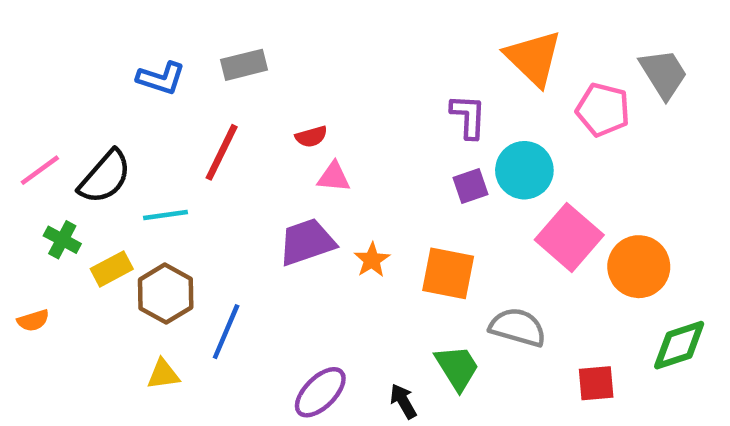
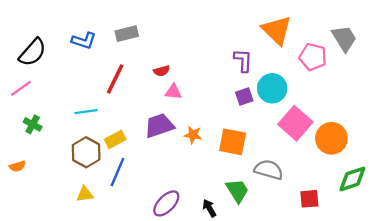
black semicircle: (105, 177) -> (33, 52), moved
orange star: (372, 260) -> (193, 135), turned -30
yellow rectangle: (112, 269) -> (115, 139), moved

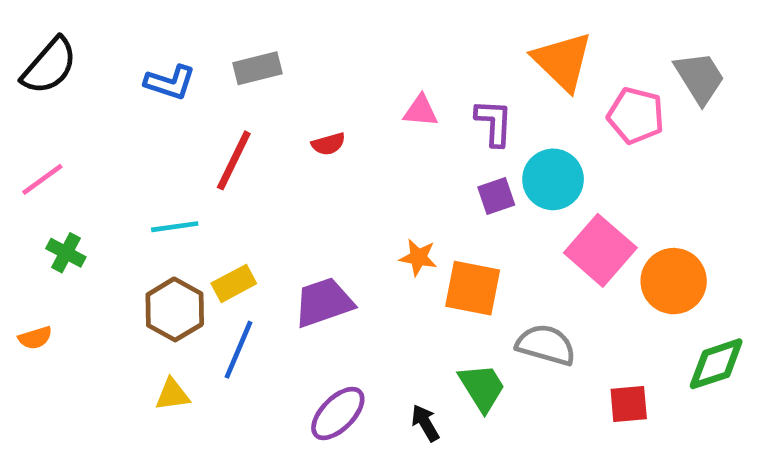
black semicircle: (33, 52) -> (49, 66), moved
pink triangle: (173, 92) -> (421, 111), moved
purple trapezoid: (159, 126) -> (324, 302), moved
orange star: (193, 135) -> (418, 257), moved

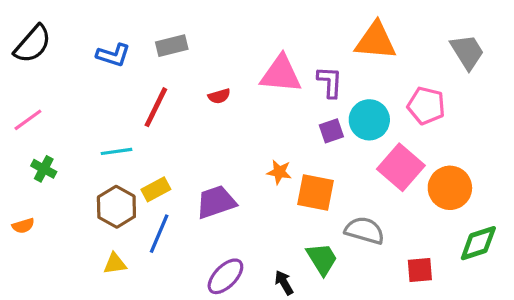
orange triangle: (562, 61) -> (376, 41), turned -39
pink triangle: (421, 111) -> (281, 74), size x1.8
pink pentagon: (636, 116) -> (426, 106), moved

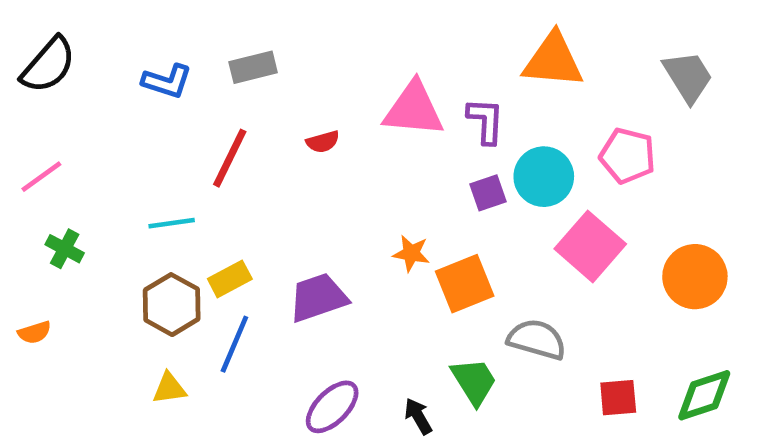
orange circle: (450, 188) -> (695, 277), moved
orange square: (316, 193) -> (465, 284), turned -33
green diamond: (478, 243) -> (704, 395), moved

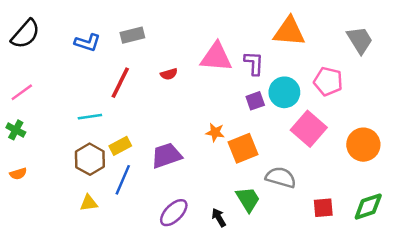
green cross: (65, 249) -> (16, 130), moved

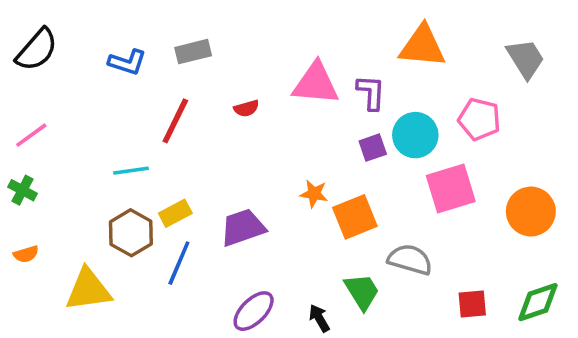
pink square: (309, 129) -> (451, 188), turned 32
yellow triangle: (89, 203) -> (88, 290), moved, size x1.8

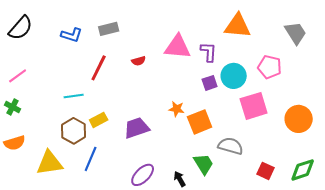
orange semicircle: (26, 254) -> (15, 143), size x1.5
blue line: (179, 263) -> (91, 159), moved
red square: (472, 304) -> (266, 171), turned 30

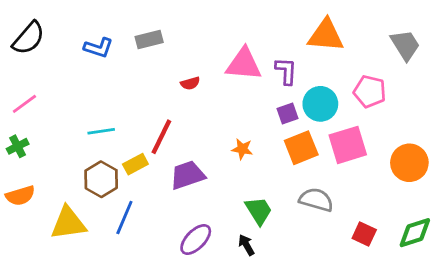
red line: (99, 68) -> (161, 137), moved
green cross: (13, 107) -> (18, 146), turned 35
orange square: (200, 122) -> (301, 148), moved
green trapezoid: (204, 164) -> (259, 211), moved

